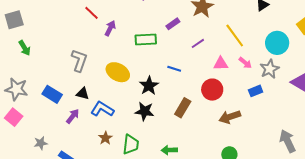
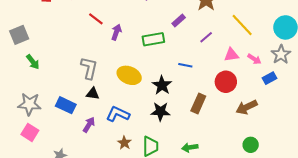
pink arrow: (245, 63) -> (254, 59), moved
black triangle: (83, 94) -> (93, 94), moved

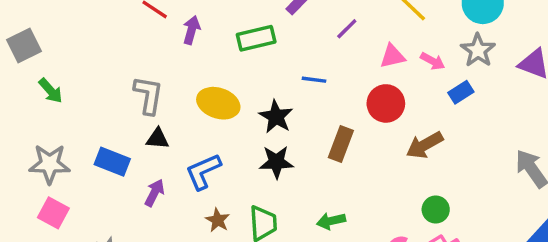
blue L-shape: (118, 114) -> (203, 171), turned -45

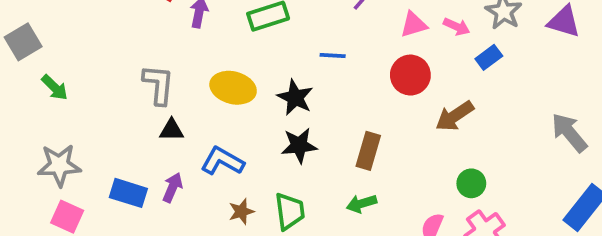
brown rectangle: (341, 144) -> (368, 151), moved
blue rectangle: (112, 162) -> (128, 193), moved
blue L-shape: (203, 171) -> (222, 161), turned 57
brown star: (218, 220) -> (241, 212), turned 30

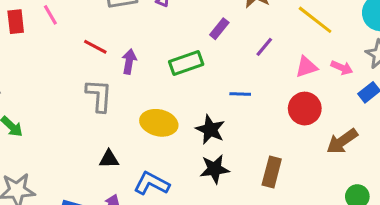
gray L-shape: (158, 85) -> (99, 96), moved

